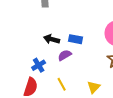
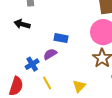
black arrow: (52, 39) -> (22, 24), moved
blue cross: (39, 65) -> (32, 64), moved

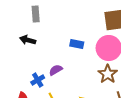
blue rectangle: (61, 38) -> (77, 44), moved

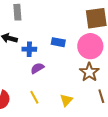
blue cross: (38, 80) -> (29, 49), moved, turned 32

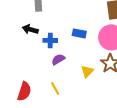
yellow triangle: (66, 100) -> (87, 71), moved

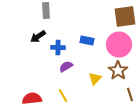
black arrow: (30, 29) -> (38, 37), turned -49
red semicircle: (24, 91) -> (32, 99), turned -114

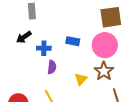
purple semicircle: (66, 67) -> (52, 67), turned 128

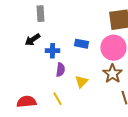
yellow triangle: (81, 79) -> (81, 82), moved

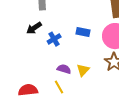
blue cross: (52, 51) -> (54, 39), turned -32
purple semicircle: (60, 70) -> (64, 69), moved, turned -80

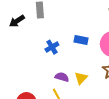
black arrow: (34, 28) -> (17, 21), moved

